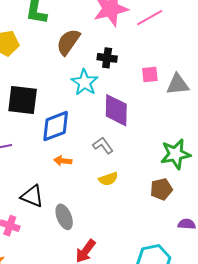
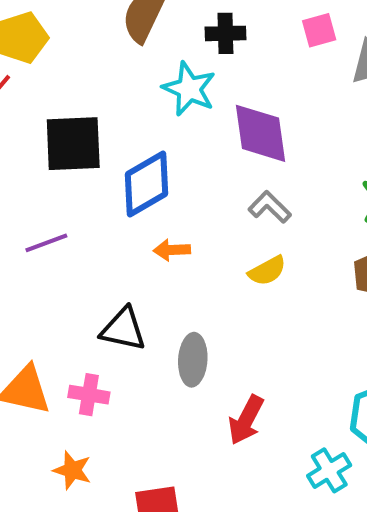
pink square: (150, 74) -> (319, 30), moved
gray L-shape: (103, 145) -> (270, 207), moved
gray ellipse: (64, 217) -> (193, 360), turned 35

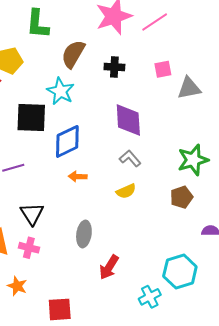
cyan star: (189, 89) -> (60, 91), moved
black triangle: (123, 329) -> (32, 214), moved, turned 40

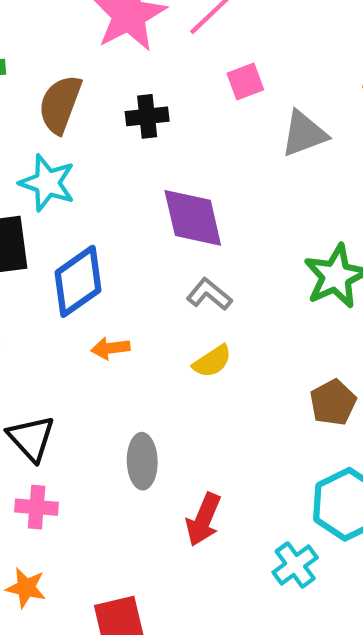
pink square: (163, 69) -> (245, 82), moved
brown pentagon: (181, 197) -> (333, 402), moved

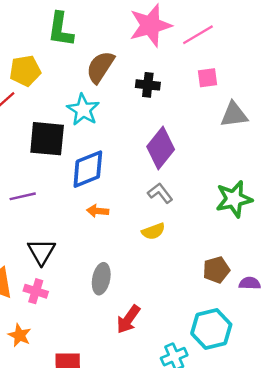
purple diamond: (193, 218) -> (161, 148), turned 39

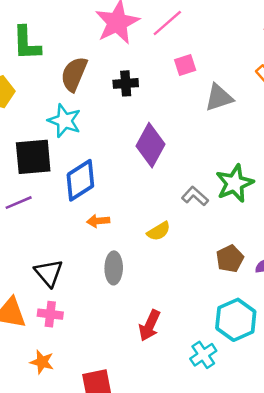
gray L-shape: (160, 193) -> (195, 196), moved
purple line: (23, 196) -> (19, 203), moved
gray ellipse: (101, 279) -> (114, 268), moved

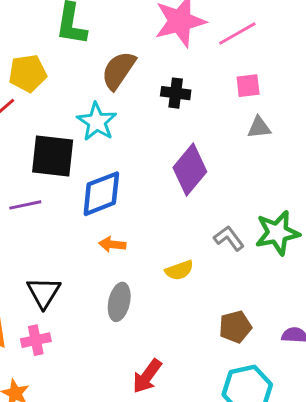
gray triangle: (219, 98) -> (259, 127), moved, size x0.7
brown pentagon: (230, 259) -> (235, 327), moved
pink cross: (50, 314) -> (36, 340), turned -30

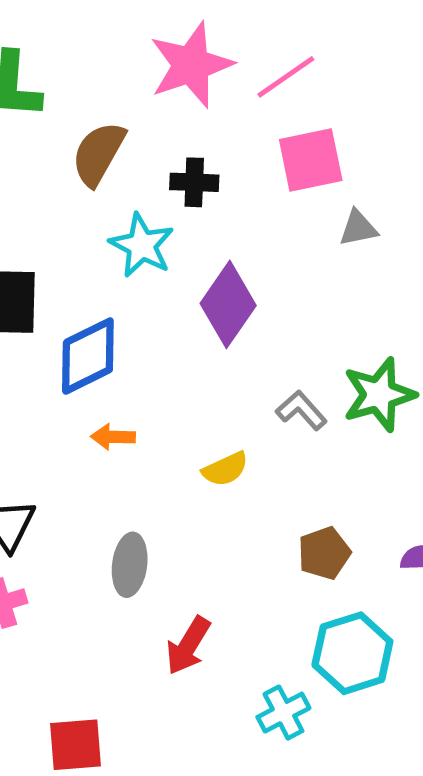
pink square: (248, 86) -> (311, 160), size x1.6
cyan star: (97, 122) -> (142, 245), moved
gray triangle: (259, 127) -> (358, 228), moved
gray ellipse: (119, 302) -> (130, 565), moved

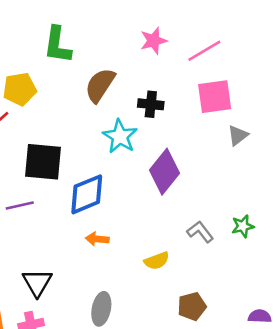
pink star: (191, 65) -> (154, 41), size x0.6
gray triangle: (358, 228) -> (238, 135), turned -30
green star: (379, 395) -> (243, 226), size x0.6
brown pentagon: (324, 553) -> (192, 306), moved

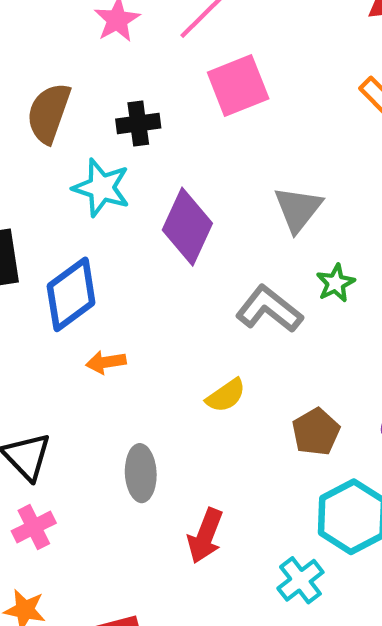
gray triangle: (238, 135) -> (298, 209), moved, size x1.4
gray L-shape: (200, 232) -> (269, 309), size x1.4
yellow semicircle: (157, 261) -> (226, 395), moved
brown pentagon: (192, 306) -> (316, 432), moved

